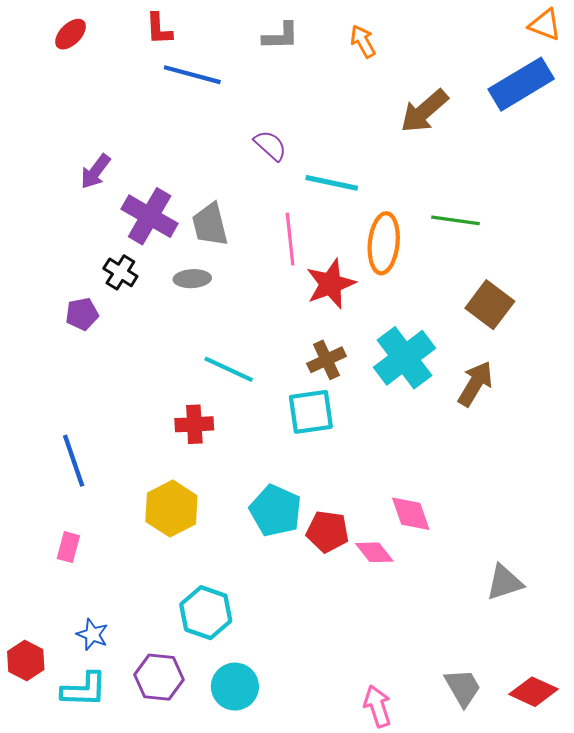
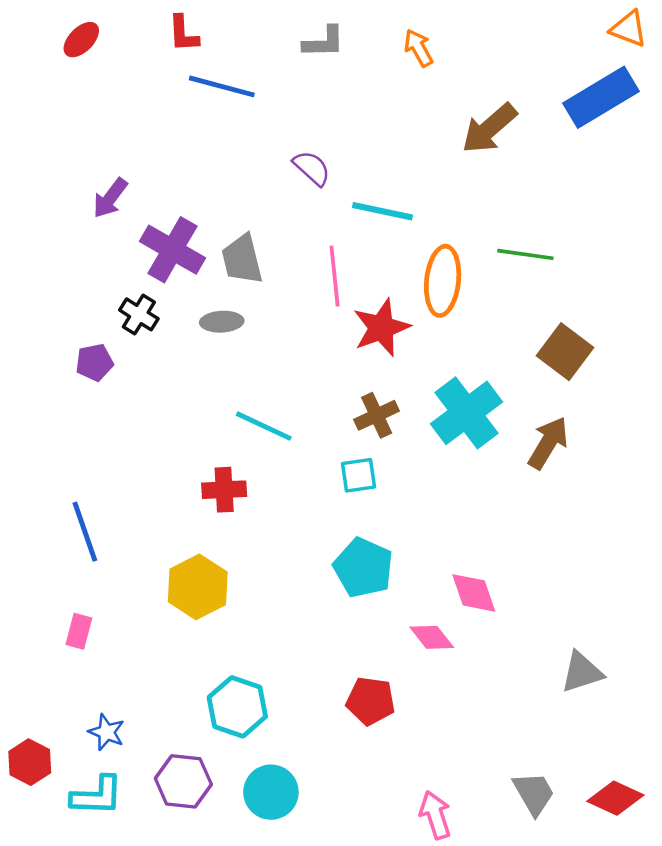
cyan square: (311, 412) -> (359, 475), size x0.7
cyan pentagon: (275, 511) -> (363, 568), moved
red pentagon: (328, 531) -> (371, 701), moved

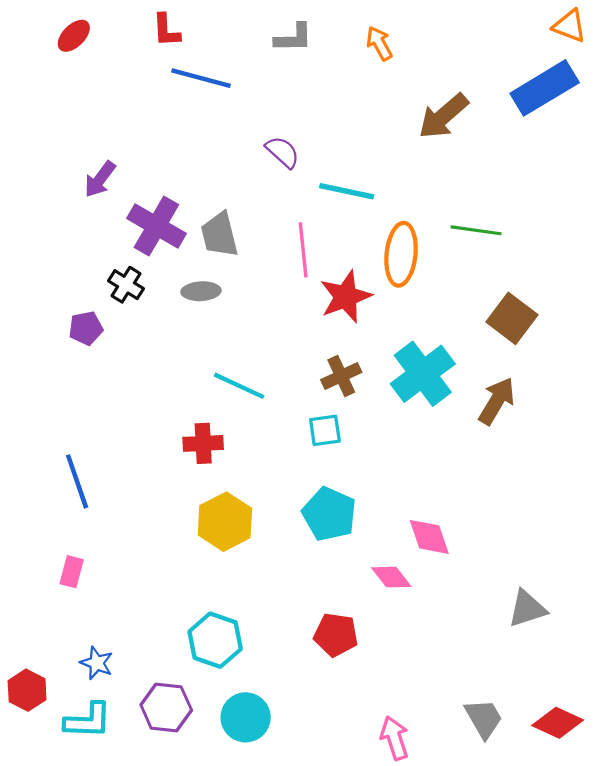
yellow hexagon: (198, 587) -> (225, 522), moved

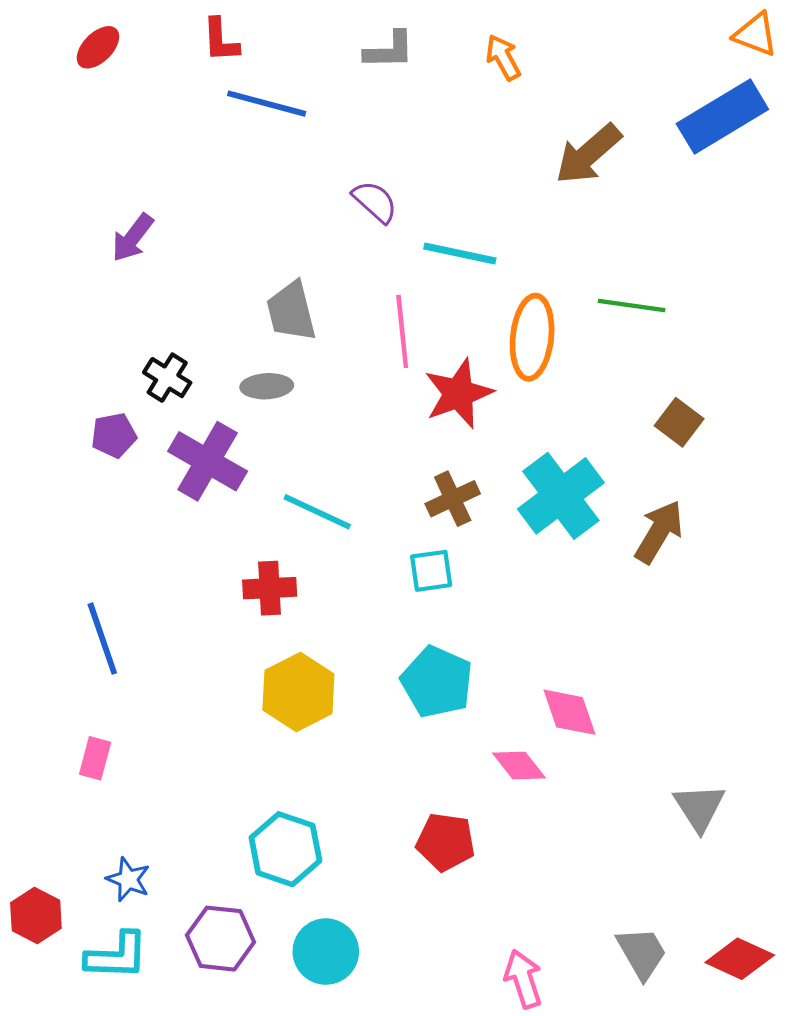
purple cross: (156, 226) -> (208, 461), moved
brown square: (512, 318) -> (679, 422), size x0.7
gray triangle: (527, 609) -> (699, 807), turned -45

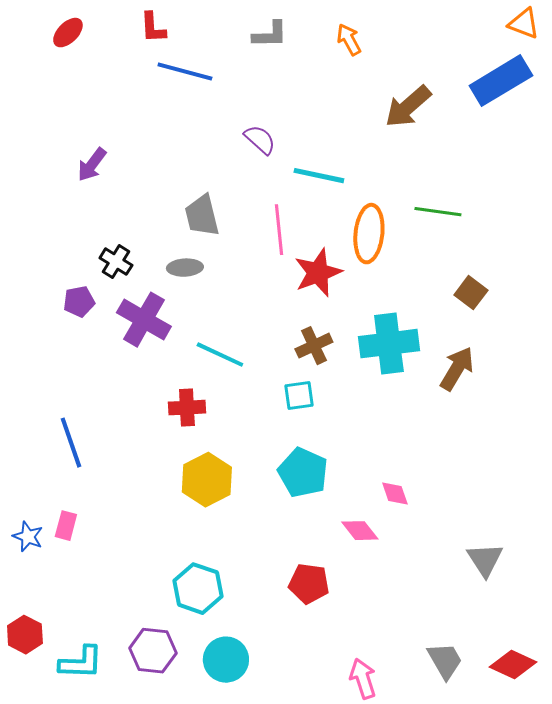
cyan cross: (561, 496) -> (389, 344), turned 30
pink diamond: (570, 712) -> (395, 494), size x0.7
blue star: (128, 879) -> (28, 537), moved

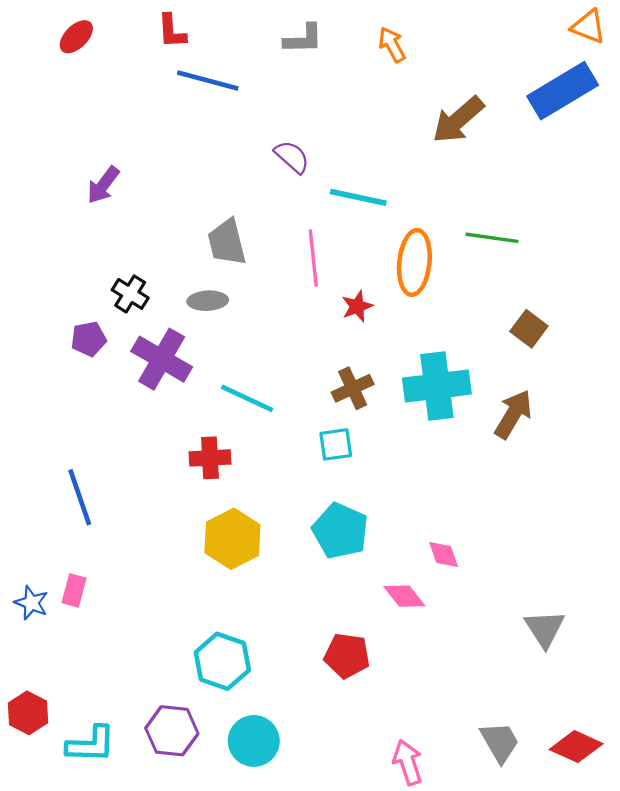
red star: (318, 273) -> (357, 306), size x0.6

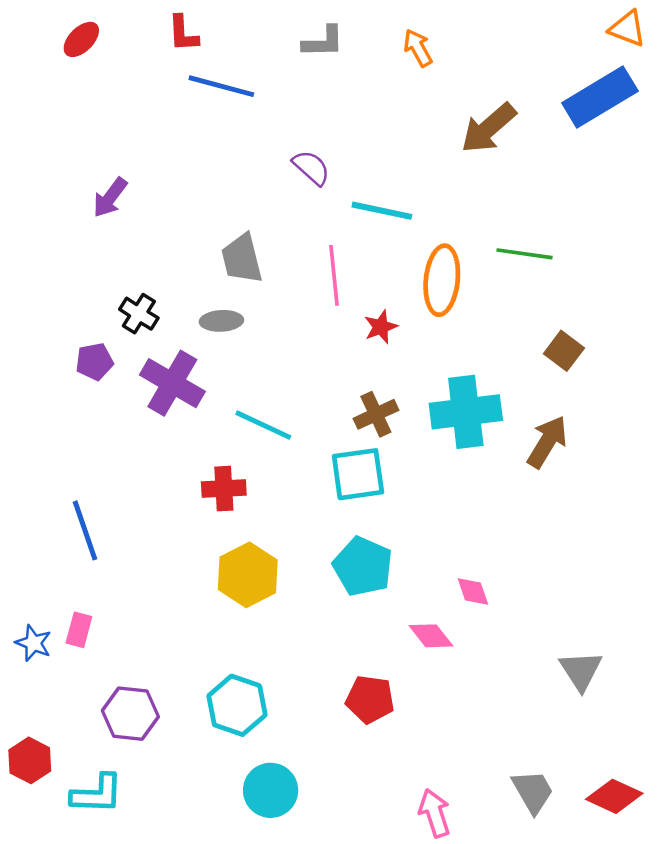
cyan square: (336, 444) -> (358, 474), size x1.5
purple hexagon: (172, 731) -> (130, 714), moved

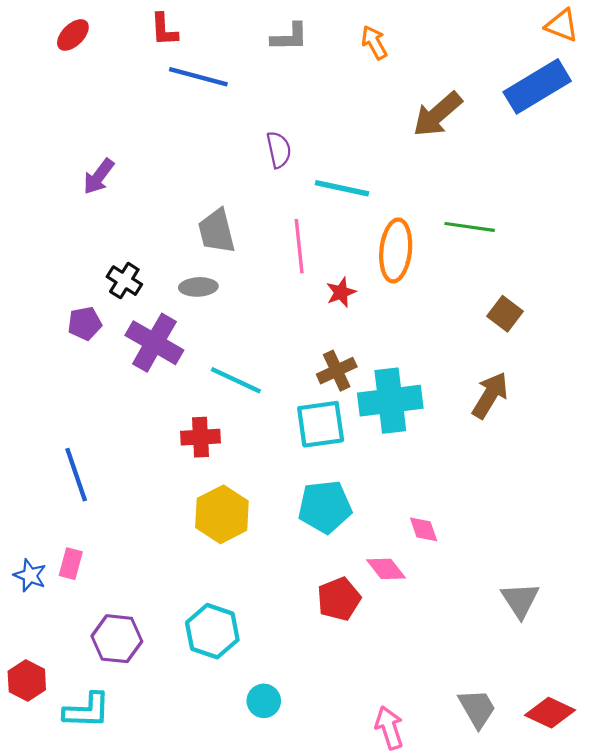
purple semicircle: (311, 168) -> (279, 150), turned 36
cyan cross: (466, 412) -> (390, 401), moved
cyan pentagon: (363, 566) -> (325, 507), turned -30
red pentagon: (370, 699) -> (339, 599), moved, turned -30
cyan circle: (271, 790) -> (264, 701), moved, size x0.7

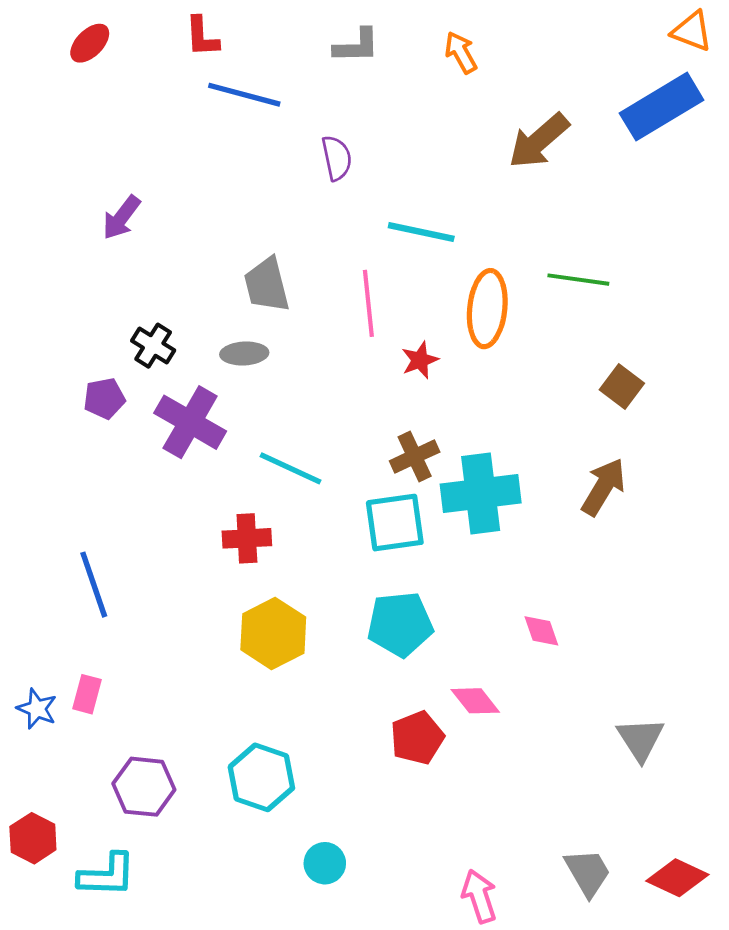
purple semicircle: (279, 150) -> (337, 158), moved
pink diamond: (424, 529) -> (541, 631), moved

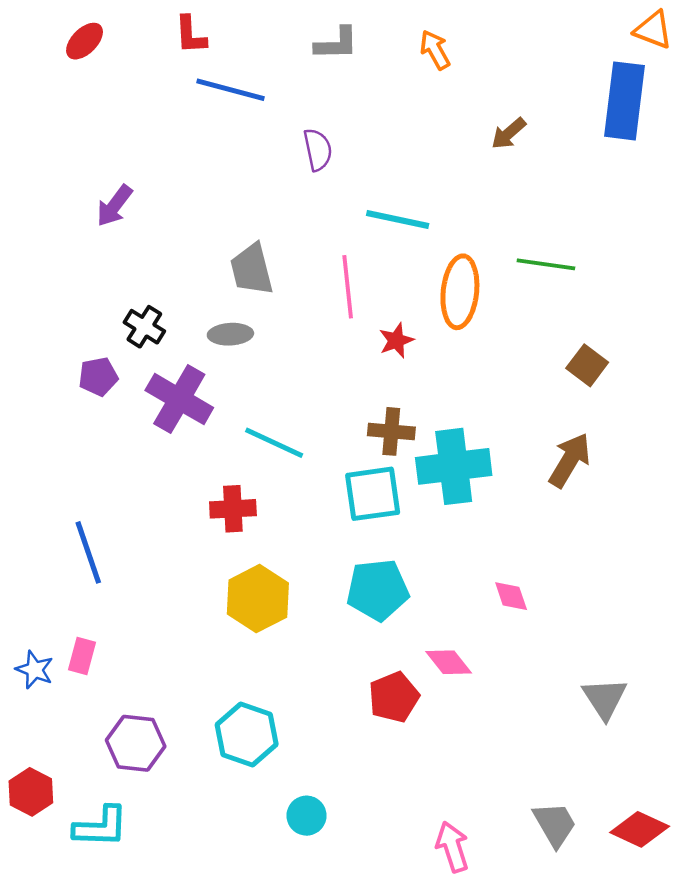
blue rectangle: (662, 107) -> (625, 101), turned -52
brown arrow: (539, 141) -> (509, 133), size x0.6
brown cross: (415, 456) -> (391, 431), turned 30

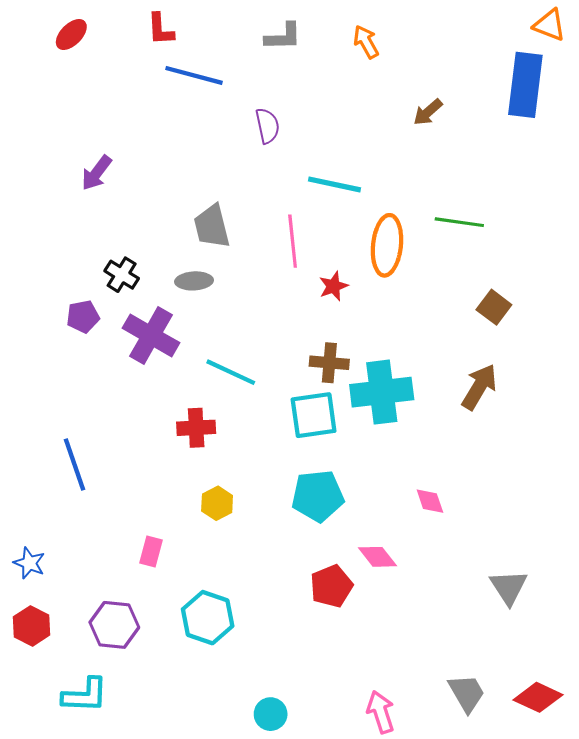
yellow hexagon: (258, 599) -> (217, 503), size x0.6
pink rectangle: (82, 656) -> (151, 552), moved
red hexagon: (31, 792) -> (31, 626), moved
cyan circle: (307, 816) -> (271, 714), moved

